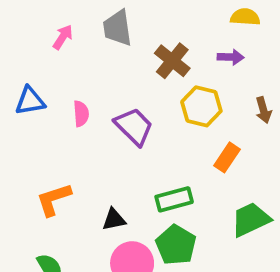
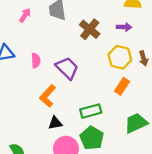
yellow hexagon: (201, 106) -> (120, 57), moved
orange L-shape: (54, 199) -> (48, 96), moved, turned -30

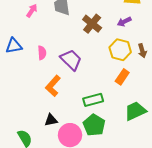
purple arrow: (124, 27) -> (124, 22), turned 152
black triangle: (55, 123) -> (51, 120), moved

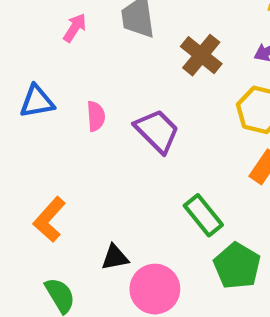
orange L-shape: (53, 86) -> (49, 219), moved
green rectangle: (93, 100) -> (203, 215), turned 66
green pentagon: (94, 125) -> (237, 266), moved

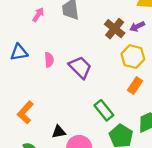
brown cross: (201, 55) -> (115, 29), moved

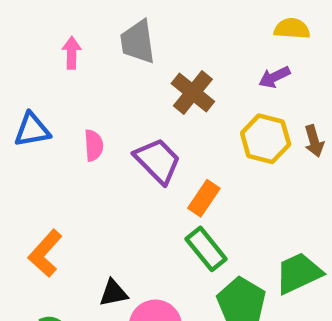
pink arrow: (38, 15) -> (72, 53), turned -32
brown cross: (115, 29) -> (193, 93), moved
orange rectangle: (135, 86) -> (204, 198), moved

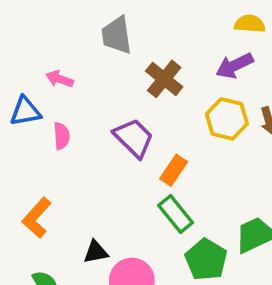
pink arrow: (72, 53) -> (60, 79), moved, turned -72
purple arrow: (274, 77) -> (235, 66), size x1.4
pink semicircle: (94, 145) -> (61, 136), moved

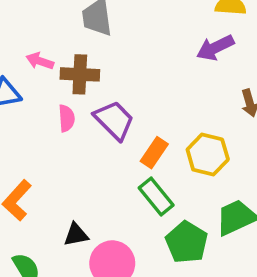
brown cross: (164, 79) -> (80, 74), moved, turned -36
yellow hexagon: (227, 119) -> (208, 155), moved
pink semicircle: (61, 136) -> (66, 118), moved

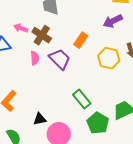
brown cross: (80, 74) -> (42, 35), turned 30
orange rectangle: (154, 153) -> (81, 40), moved
yellow hexagon: (208, 155) -> (109, 58), moved

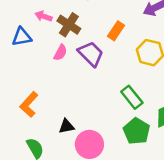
pink semicircle: (35, 58) -> (60, 53), turned 32
green rectangle: (82, 99) -> (132, 97), moved

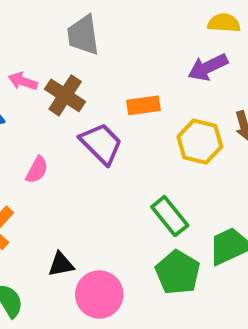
orange rectangle: (116, 31) -> (143, 105), turned 48
pink semicircle: (60, 53) -> (37, 170), moved

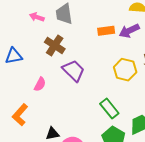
pink arrow: (23, 81) -> (37, 17), moved
orange rectangle: (143, 105) -> (106, 31), moved

